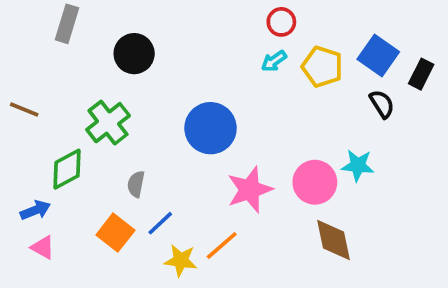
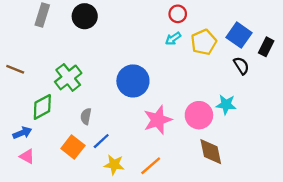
black circle: (134, 54) -> (85, 16), moved
yellow pentagon: (322, 67) -> (204, 42), turned 30
orange line: (222, 246) -> (151, 166), moved

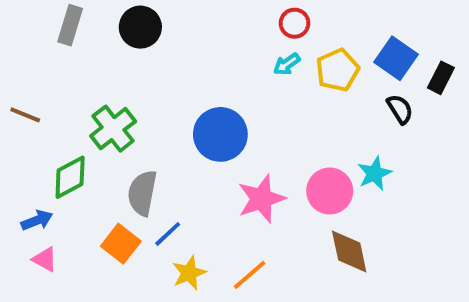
cyan star: (226, 105) -> (375, 173), turned -30
gray semicircle: (86, 116) -> (142, 193), size x1.6
yellow star: (114, 165) -> (189, 273), turned -30

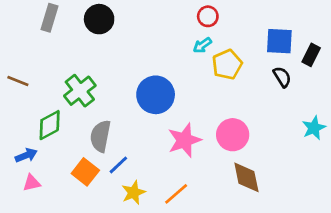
blue square: (396, 58) -> (279, 41), turned -32
yellow pentagon: (337, 70) -> (227, 65), moved
cyan star: (375, 173) -> (314, 128), moved
pink triangle: (45, 259) -> (32, 183), turned -42

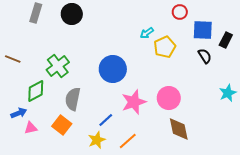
red circle: (208, 16) -> (180, 12), moved
blue line: (118, 165) -> (106, 120), moved
pink triangle: (32, 183) -> (31, 128), moved

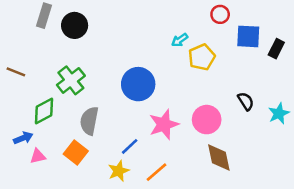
black circle: (72, 14) -> (75, 25), moved
black semicircle: (205, 56) -> (246, 101), moved

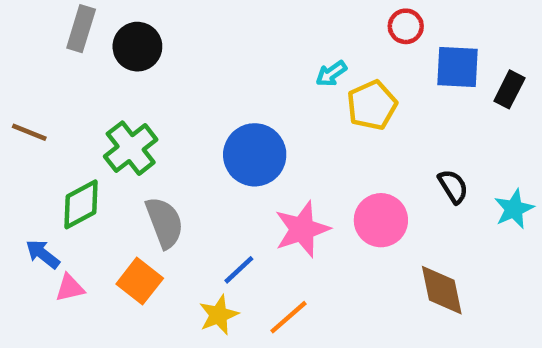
gray semicircle: (89, 121) -> (164, 222), turned 148
blue arrow: (23, 138) -> (43, 254), turned -120
brown diamond: (219, 157) -> (442, 290), moved

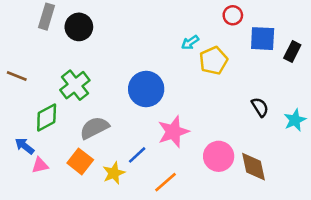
pink circle: (381, 220) -> (219, 156), moved
gray semicircle: (164, 222) -> (94, 128), turned -96
yellow star: (219, 315) -> (114, 173), moved

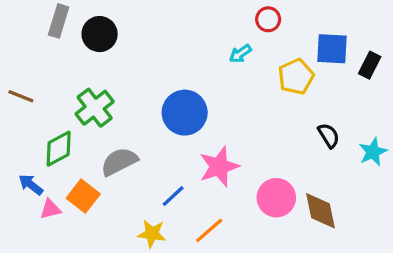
red circle: (233, 15) -> (268, 19), moved
yellow pentagon: (213, 61) -> (296, 77), moved
orange square: (80, 161) -> (83, 196), moved
yellow star: (114, 173) -> (152, 234), moved, turned 30

